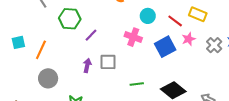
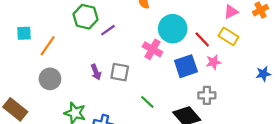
cyan circle: (148, 16) -> (173, 29), size x1.6
purple line: (91, 35) -> (108, 30), moved
gray cross: (214, 45) -> (207, 95), moved, turned 35
purple arrow: (87, 65) -> (96, 72), turned 136
green line: (137, 84) -> (147, 102), turned 40

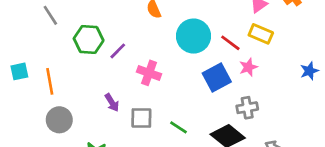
orange line: (48, 46) -> (50, 81), turned -35
pink cross: (153, 49) -> (149, 73), moved
gray square: (120, 72) -> (141, 118), moved

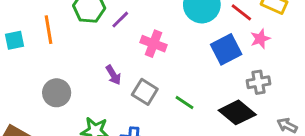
orange line: (50, 81) -> (49, 30), moved
gray square: (141, 118) -> (145, 92), turned 30

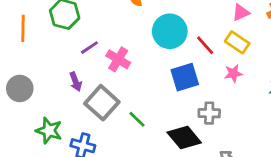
purple line: (120, 20) -> (89, 48), moved
pink star: (260, 39) -> (233, 73), moved
gray square: (145, 92) -> (102, 103), size x1.4

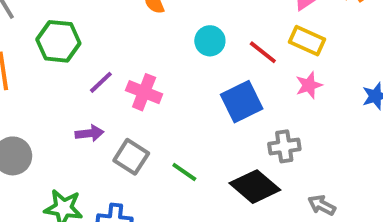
cyan circle: (170, 31) -> (210, 41), size x0.6
purple arrow: (76, 82) -> (89, 133), turned -66
gray square: (102, 103) -> (131, 157), size x0.7

